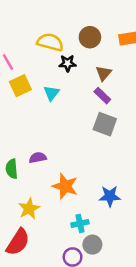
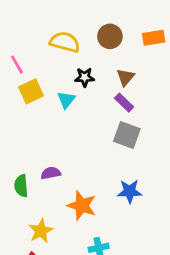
black star: (68, 63) -> (85, 77), moved
blue star: (110, 196) -> (130, 191), moved

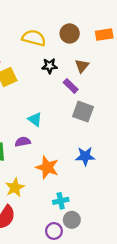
cyan triangle: (66, 100) -> (35, 119), moved, turned -32
purple rectangle: (124, 103) -> (71, 86), moved

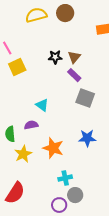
brown circle: (70, 33) -> (65, 13), moved
yellow semicircle: (34, 38) -> (36, 15), moved, turned -30
brown triangle: (82, 66) -> (74, 57), moved
yellow star: (15, 187) -> (23, 154), moved

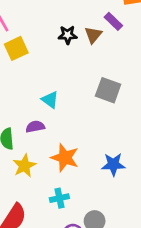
purple rectangle: (74, 75) -> (113, 21), moved
blue star: (87, 138) -> (113, 164), moved
cyan cross: (65, 178) -> (59, 198), moved

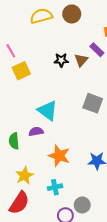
cyan triangle: (50, 100) -> (48, 111), size x1.5
yellow star: (24, 166) -> (24, 176), moved

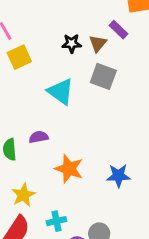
gray square: (93, 103) -> (103, 76), moved
cyan triangle: (48, 111) -> (61, 92), moved
cyan cross: (55, 187) -> (56, 221), moved

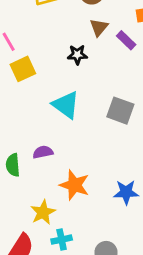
brown triangle: (98, 43) -> (99, 27), moved
gray square: (103, 76) -> (120, 111), moved
yellow star: (23, 195) -> (43, 212), moved

